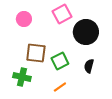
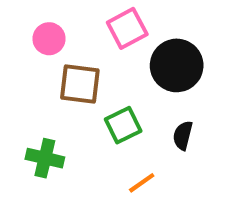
brown square: (36, 53) -> (80, 84), moved
orange line: (60, 87) -> (142, 183), moved

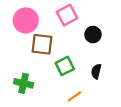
pink circle: (49, 39) -> (26, 20), size x1.5
black circle: (177, 65) -> (93, 35), size x0.6

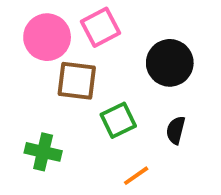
pink square: (67, 15) -> (100, 27), moved
black circle: (93, 35) -> (170, 63), size x1.5

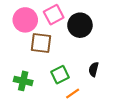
black circle: (170, 63) -> (80, 25), moved
green square: (118, 120) -> (60, 75), moved

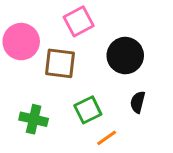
pink circle: (25, 20) -> (21, 42), moved
black circle: (80, 25) -> (125, 56), moved

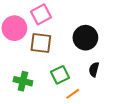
pink square: (79, 21) -> (41, 14), moved

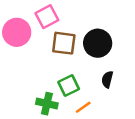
brown square: (41, 43) -> (64, 43), moved
green cross: (23, 81) -> (47, 104), moved

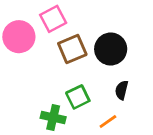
brown square: (64, 43) -> (72, 49), turned -30
orange line: (83, 107) -> (108, 122), moved

